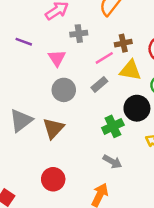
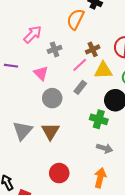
green cross: (113, 126) -> (99, 119), turned -36

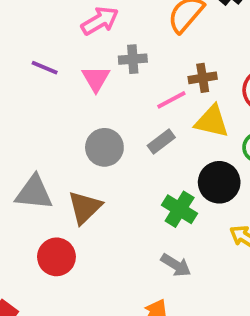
pink triangle: (41, 73) -> (96, 79), moved
gray triangle: (23, 131) -> (34, 193), turned 40
red circle: (59, 173) -> (56, 257), moved

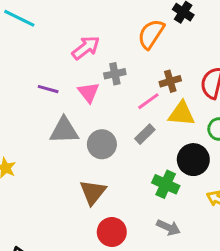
gray triangle: (34, 193) -> (64, 130), moved
red circle: (56, 257) -> (112, 232), moved

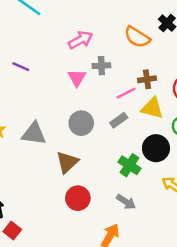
orange semicircle: (151, 34) -> (137, 37), turned -100
purple line: (48, 89) -> (21, 67), moved
gray triangle: (64, 130) -> (34, 134), moved

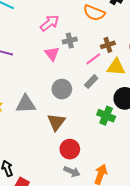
gray arrow: (126, 202) -> (72, 172), moved

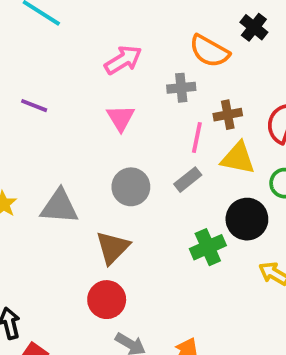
gray cross: (70, 41) -> (181, 88), moved
pink line: (93, 59) -> (197, 137), turned -49
green cross: (106, 116) -> (208, 247), turned 36
red circle: (70, 149) -> (107, 300), moved

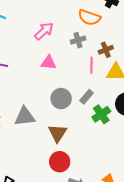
pink triangle: (121, 118) -> (49, 63), turned -42
gray rectangle: (188, 180) -> (87, 97), moved
green cross: (208, 247) -> (101, 114), moved

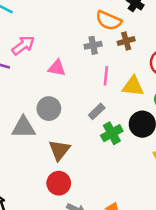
pink arrow: (44, 31) -> (23, 45), moved
brown cross: (106, 50) -> (126, 41), moved
gray circle: (61, 99) -> (49, 109), moved

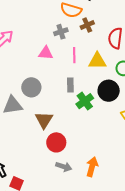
pink triangle: (57, 68) -> (46, 53), moved
gray rectangle: (97, 111) -> (70, 85), turned -40
red circle: (59, 183) -> (56, 142), moved

